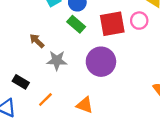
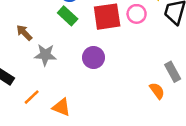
purple circle: (101, 62) -> (93, 58), size x0.7
orange triangle: (85, 105) -> (61, 107), moved

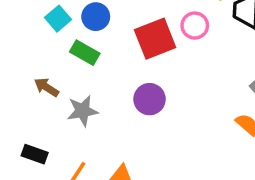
green rectangle: (68, 16) -> (85, 53), moved

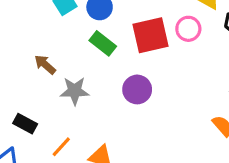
green rectangle: (85, 53) -> (103, 43), moved

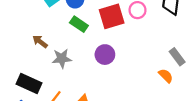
black rectangle: (25, 124) -> (29, 83), size x1.5

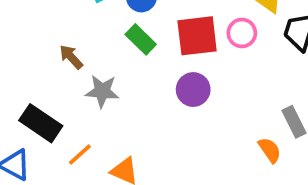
purple circle: (105, 55) -> (193, 90), moved

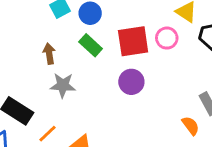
brown arrow: (71, 57) -> (49, 54), moved, turned 36

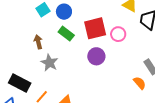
pink circle: (167, 38) -> (118, 34), moved
gray star: (63, 85) -> (49, 63), turned 30

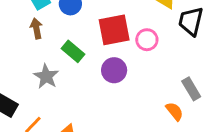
green rectangle: (66, 34) -> (73, 51), moved
brown arrow: (38, 42) -> (36, 28), moved

